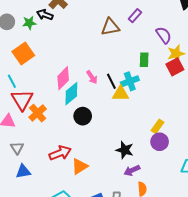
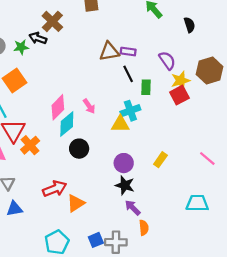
purple rectangle: (135, 16) -> (128, 52), moved, turned 56
black line: (111, 81) -> (128, 74), moved
purple circle: (160, 142) -> (124, 163), moved
purple arrow: (132, 170) -> (133, 208), turned 70

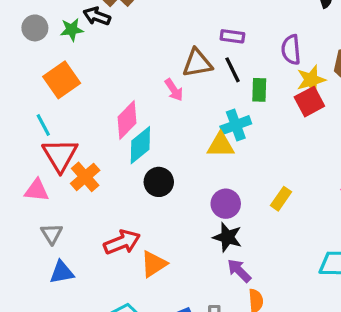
brown triangle: (109, 52) -> (197, 63), moved
purple semicircle: (167, 60) -> (291, 50), turned -150
pink arrow: (89, 106) -> (174, 90), moved

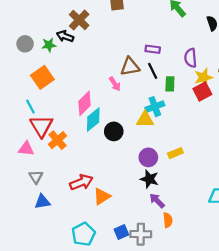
black circle: (159, 182) -> (114, 131), moved
yellow rectangle: (281, 199) -> (175, 153), moved, turned 32

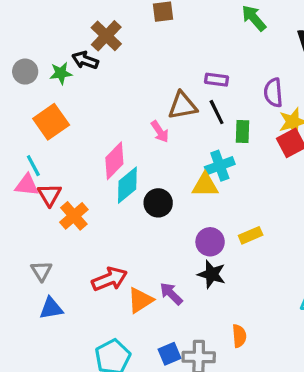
red triangle: (41, 126) -> (49, 195), size x0.7
pink triangle: (26, 149) -> (27, 185), moved
purple arrow: (157, 201) -> (171, 294), moved

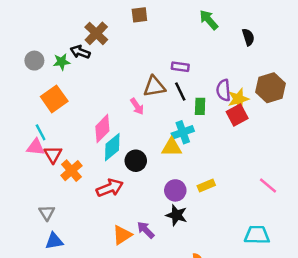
purple semicircle: (273, 93) -> (224, 90), moved
red arrow: (109, 279) -> (110, 188), moved

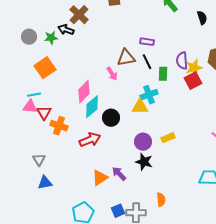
cyan line: (41, 132) -> (34, 95), turned -72
orange cross: (71, 171) -> (59, 126), turned -30

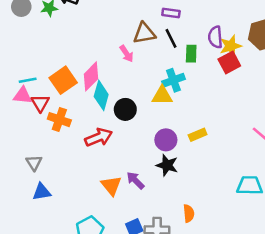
orange square: (45, 68) -> (63, 80), moved
cyan diamond: (92, 107) -> (101, 95), turned -35
orange triangle: (100, 178) -> (111, 186), turned -36

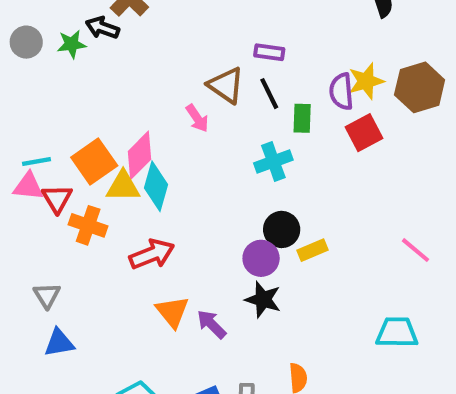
brown triangle: (144, 33) -> (226, 85), turned 45
yellow star: (231, 46) -> (366, 81), moved
yellow triangle: (162, 95) -> (123, 186), moved
black circle: (125, 109) -> (282, 229), moved
orange triangle: (111, 186) -> (172, 312), moved

